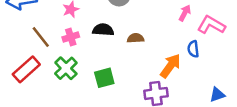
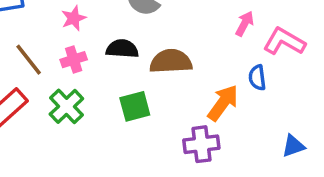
brown semicircle: (136, 38) -> (171, 61), size x1.6
green square: (104, 78) -> (135, 106), moved

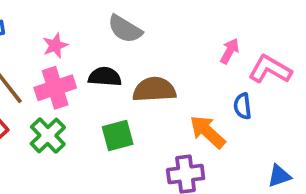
pink cross: (74, 60) -> (55, 88), size x1.5
orange arrow: (223, 103) -> (208, 132), turned -84

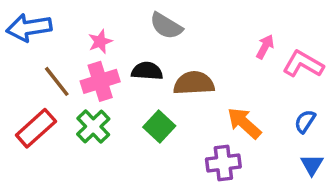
blue semicircle: (242, 106) -> (305, 121), moved, turned 40
green square: (118, 135) -> (159, 127), turned -32
blue triangle: (279, 176) -> (312, 165), turned -40

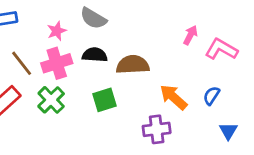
gray semicircle: (166, 26) -> (93, 18), moved
blue semicircle: (305, 121) -> (211, 96), moved
green square: (159, 127) -> (105, 100), turned 30

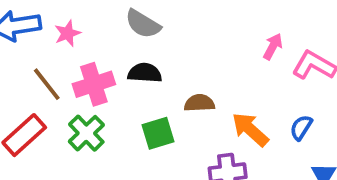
pink star: (57, 31) -> (68, 33), moved
brown semicircle: (133, 65) -> (199, 103), moved, size x0.7

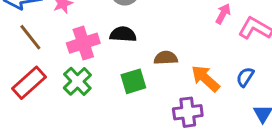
brown line: (47, 84) -> (30, 37), moved

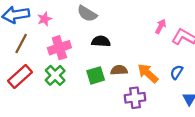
black semicircle: (123, 34) -> (101, 41), moved
brown line: (30, 37) -> (21, 43), turned 66
brown semicircle: (166, 58) -> (119, 70), moved

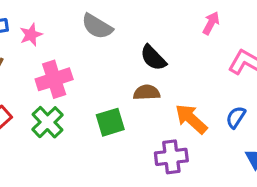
pink arrow: (161, 26) -> (211, 23), moved
black semicircle: (101, 41) -> (153, 58), moved, turned -138
brown semicircle: (119, 70) -> (147, 92), moved

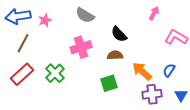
pink cross: (54, 79) -> (81, 47), moved
green square: (110, 122) -> (109, 83), moved
purple cross: (171, 157) -> (152, 94), moved

